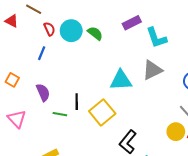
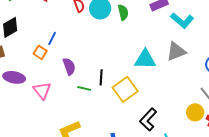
green semicircle: (95, 33) -> (123, 12), turned 35
cyan L-shape: (156, 38) -> (182, 20), turned -35
blue line: (42, 53) -> (52, 38), moved

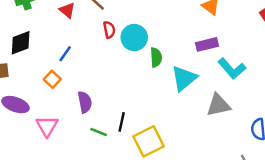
green semicircle: (123, 12) -> (156, 57), moved
blue line: (52, 38) -> (65, 54), moved
cyan triangle: (145, 59) -> (184, 78), moved, turned -50

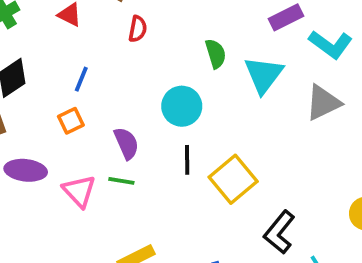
red semicircle: (109, 30) -> (138, 29), turned 35
cyan circle: (134, 38) -> (182, 106), moved
orange square: (52, 79) -> (71, 121), turned 35
green line: (99, 132) -> (121, 181), moved

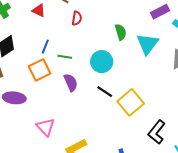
orange square: (71, 121) -> (40, 70), size x1.5
black line: (187, 160) -> (105, 92), turned -56
green line: (121, 181) -> (65, 57), moved
pink triangle: (79, 191) -> (46, 127), moved

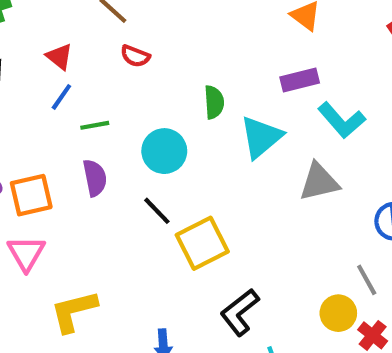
red triangle: (39, 10) -> (59, 57), moved
red semicircle: (77, 18) -> (135, 56), turned 88
green line: (65, 57) -> (95, 125), turned -32
orange square: (40, 70) -> (31, 195), moved

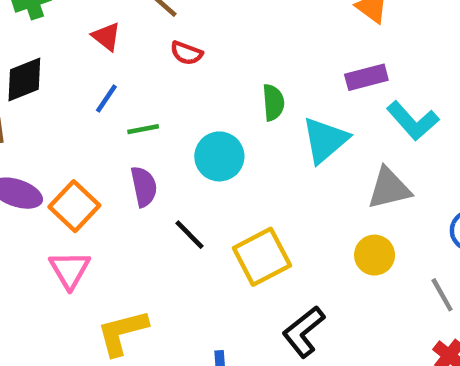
red triangle: (59, 57) -> (106, 37), moved
orange square: (31, 195) -> (74, 206), turned -33
black line: (157, 211) -> (189, 235), moved
yellow circle: (338, 313) -> (375, 255), moved

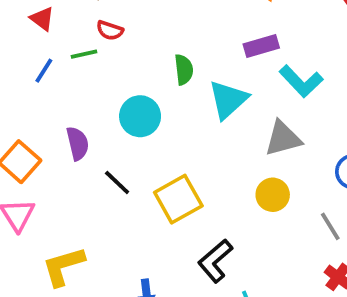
green line: (143, 129) -> (84, 54), moved

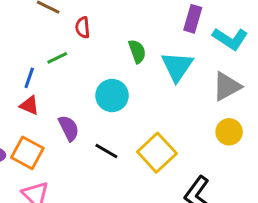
red triangle: (42, 19) -> (29, 105), moved
red semicircle: (110, 30) -> (83, 27), moved, turned 80
purple rectangle: (261, 46) -> (193, 19), turned -44

